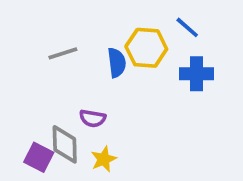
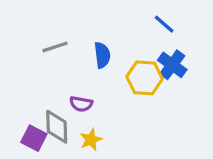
yellow hexagon: (146, 48) -> (145, 78), moved
blue cross: (196, 74) -> (172, 65), turned 36

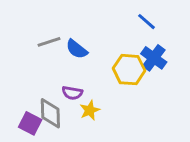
blue semicircle: (102, 55) -> (77, 49), moved, turned 135
yellow star: (91, 140) -> (90, 110), moved

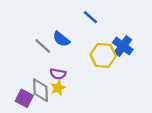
blue line: (146, 22) -> (90, 17), moved
gray line: (49, 42) -> (43, 46), moved, turned 60
yellow star: (90, 110) -> (58, 88), moved

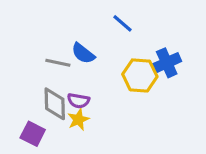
gray line: (43, 46) -> (58, 63), turned -30
blue cross: (123, 46) -> (167, 63), turned 30
gray diamond: (41, 90) -> (55, 104), moved

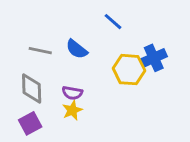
gray line: (58, 63) -> (40, 51), moved
gray diamond: (55, 104) -> (32, 88), moved
purple square: (33, 134) -> (30, 123), turned 35

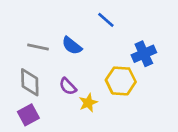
yellow hexagon: (129, 70) -> (121, 81), moved
purple semicircle: (72, 93) -> (68, 86), turned 36
yellow star: (72, 110) -> (88, 103), moved

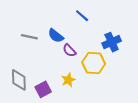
gray diamond: (30, 82) -> (19, 80), moved
purple semicircle: (68, 86) -> (69, 50), moved
purple square: (28, 115) -> (43, 89), moved

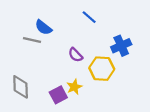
blue semicircle: (56, 36) -> (43, 27), moved
purple square: (43, 89) -> (58, 95), moved

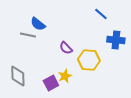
blue line: (89, 17) -> (101, 14), moved
blue cross: (121, 46) -> (116, 40), moved, turned 30

